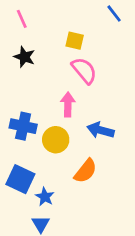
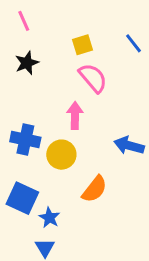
blue line: (114, 13) -> (134, 43), moved
yellow square: (75, 41) -> (82, 45), turned -30
black star: (24, 57) -> (27, 63), turned 30
blue arrow: (100, 130) -> (129, 146), moved

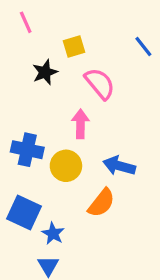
yellow square: (82, 45) -> (74, 47), moved
black star: (27, 63) -> (45, 72), moved
blue arrow: (129, 146) -> (119, 166), moved

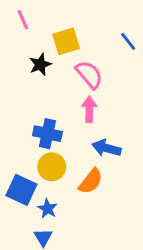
yellow square: (74, 47) -> (66, 41), size x1.4
pink arrow: (80, 124) -> (89, 109), moved
blue cross: (27, 150) -> (47, 134), moved
yellow circle: (66, 166) -> (52, 167), moved

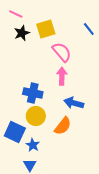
pink line: (23, 20) -> (16, 14), turned -40
black star: (40, 64) -> (22, 33), moved

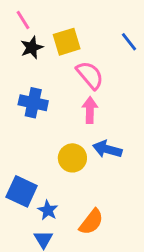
pink line: (16, 14) -> (23, 20), turned 32
blue cross: (33, 93) -> (33, 103), moved
yellow circle: (36, 116) -> (72, 158), moved
orange semicircle: (63, 126) -> (91, 222), moved

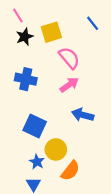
blue line: (129, 42) -> (93, 23), moved
pink arrow: (90, 110) -> (69, 85), turned 54
yellow circle: (72, 158) -> (56, 149), moved
blue square: (22, 191) -> (35, 126), moved

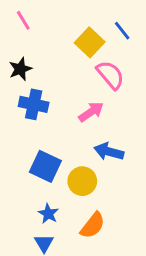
yellow square: (51, 32) -> (90, 42), moved, turned -30
black star: (25, 37) -> (20, 69), moved
pink semicircle: (69, 58) -> (110, 75), moved
yellow circle: (56, 149) -> (82, 181), moved

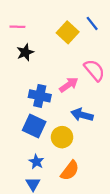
pink line: (23, 20) -> (17, 27), moved, turned -56
black star: (20, 69) -> (25, 52), moved
pink semicircle: (110, 75) -> (94, 70), moved
blue cross: (34, 104) -> (40, 96), moved

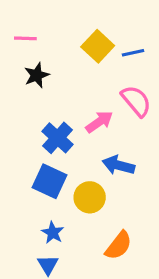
blue line: (92, 23) -> (133, 53), moved, turned -64
blue cross: (40, 96) -> (57, 138), turned 30
orange semicircle: (70, 171) -> (119, 246), moved

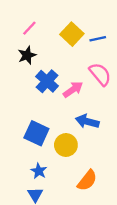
pink line: (25, 38) -> (29, 28), moved, turned -49
blue cross: (57, 138) -> (47, 81), moved

